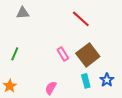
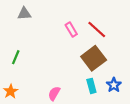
red line: (81, 19) -> (97, 30), moved
pink rectangle: (63, 54) -> (71, 30), moved

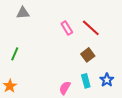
brown square: (94, 58) -> (88, 55), size x0.6
pink semicircle: (54, 93) -> (65, 88), moved

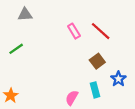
green line: (15, 54) -> (16, 49), moved, turned 32
blue star: (107, 80) -> (118, 79), moved

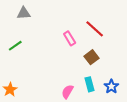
pink rectangle: (74, 31) -> (70, 38), moved
blue star: (118, 79) -> (111, 86), moved

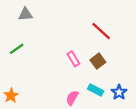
pink rectangle: (70, 38) -> (73, 59), moved
cyan rectangle: (89, 84) -> (96, 90), turned -48

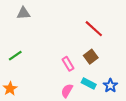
green line: (17, 49) -> (15, 56), moved
pink rectangle: (73, 59) -> (68, 64), moved

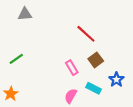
red line: (94, 29) -> (86, 34), moved
blue star: (110, 86) -> (116, 80), moved

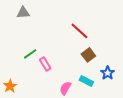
green line: (16, 59) -> (30, 54), moved
pink rectangle: (72, 68) -> (45, 64), moved

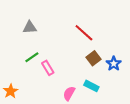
gray triangle: (23, 13) -> (30, 27), moved
blue star: (108, 73) -> (114, 64), moved

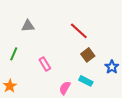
green line: (32, 57) -> (14, 54), moved, turned -32
blue star: (114, 64) -> (112, 67), moved

